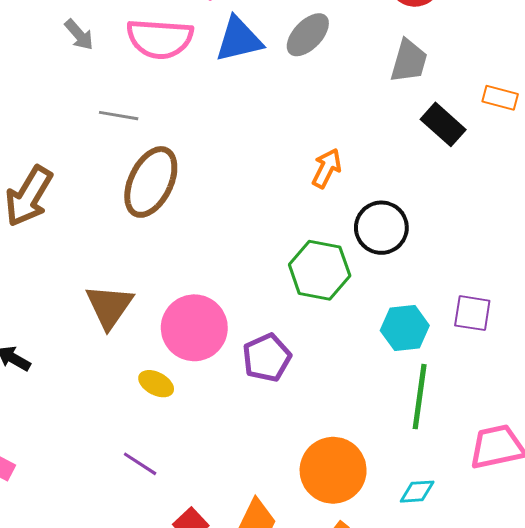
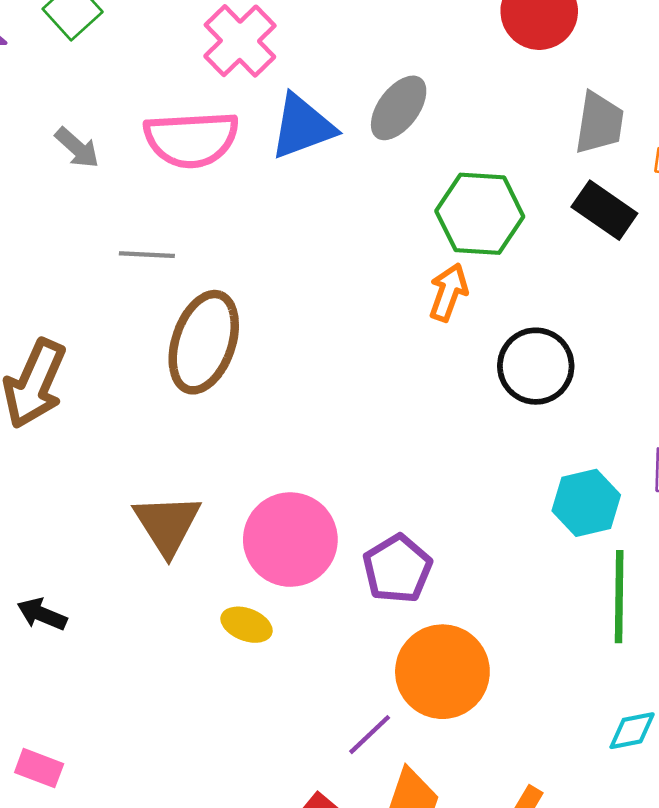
gray trapezoid: (409, 61) -> (599, 123), moved
green hexagon: (320, 270) -> (480, 214), moved
purple line: (140, 464) -> (370, 735), moved, turned -69
orange circle: (333, 470) -> (442, 672), moved

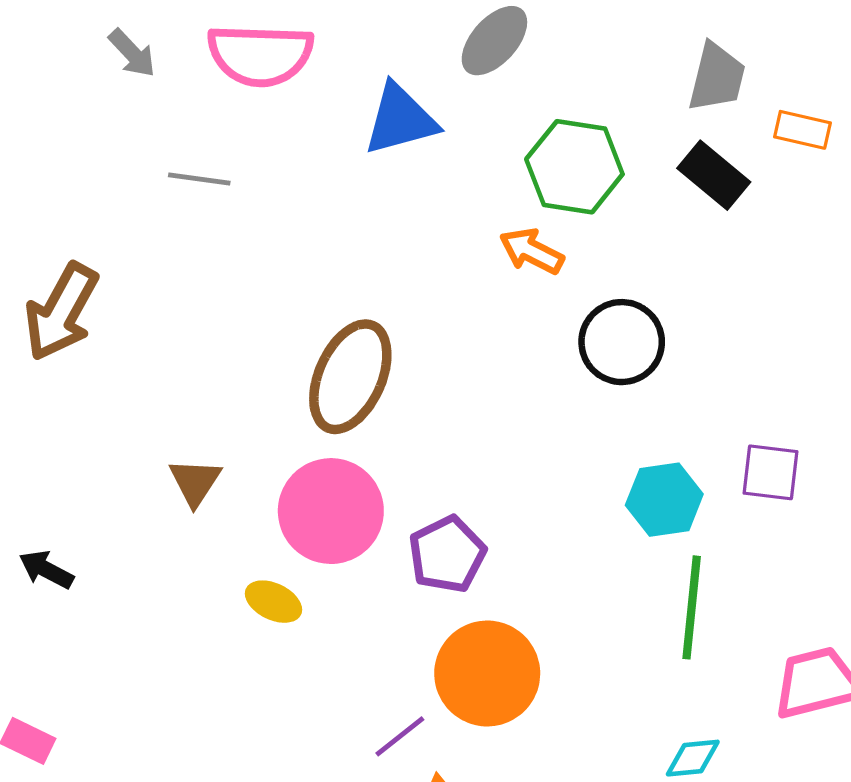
blue triangle: (302, 127) -> (400, 119), moved
orange arrow: (448, 292) -> (532, 251), turned -88
brown ellipse: (204, 342) -> (350, 377), moved
brown triangle: (167, 524) -> (195, 482), size x0.7

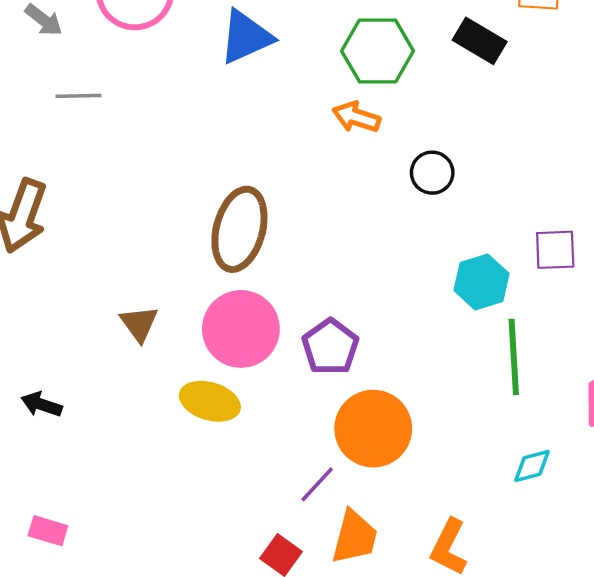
gray line: (199, 179) -> (78, 96), moved
black circle: (622, 342) -> (432, 173), size x0.7
yellow ellipse: (273, 602) -> (210, 401), size x1.4

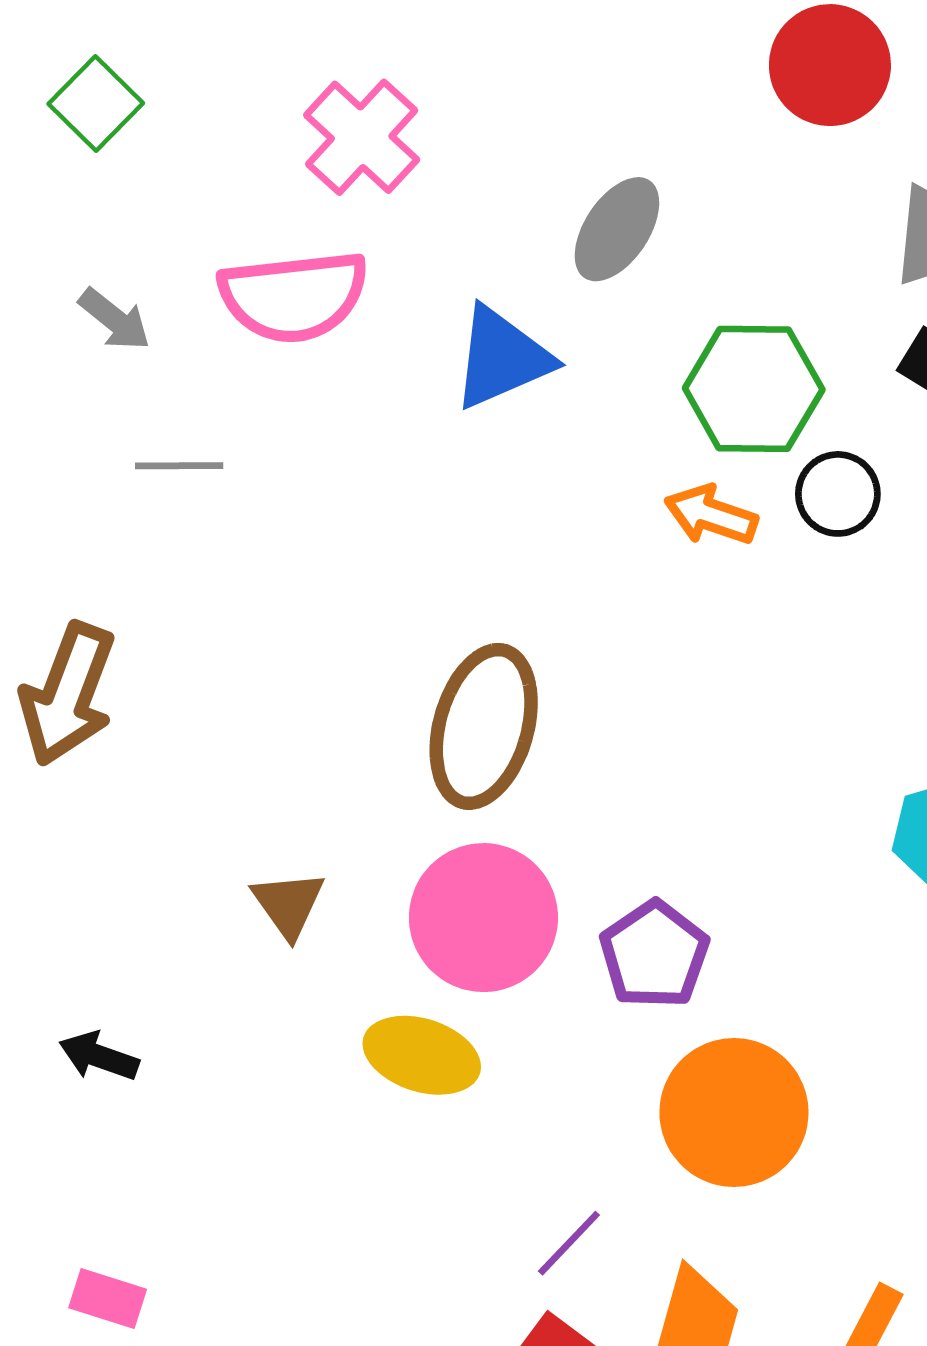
black circle: (432, 173) -> (838, 494), moved
purple line: (317, 484) -> (569, 1243), moved

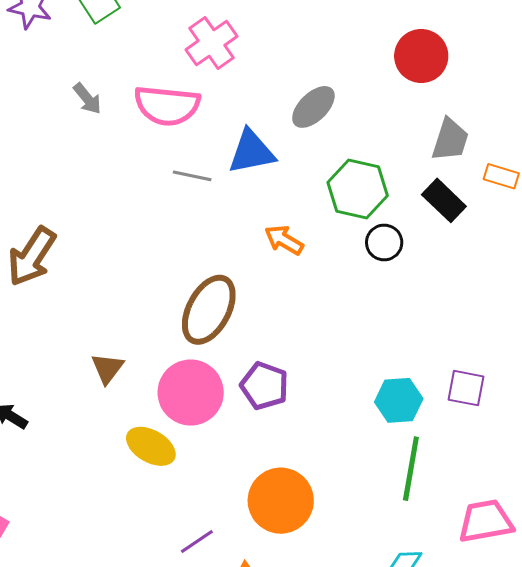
gray line: (179, 466) -> (192, 176), moved
orange arrow: (711, 515) -> (284, 240), moved
purple pentagon: (654, 955) -> (264, 386), moved, turned -30

